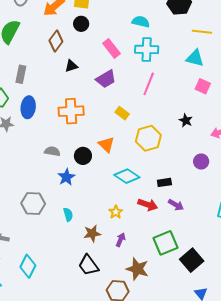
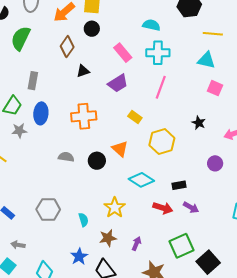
blue star: (66, 177) -> (79, 256), moved
yellow star: (116, 212) -> (115, 208), moved, size x1.5

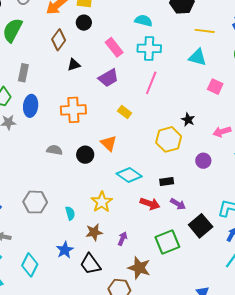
pink square: (215, 88) -> (215, 87), moved
yellow hexagon: (162, 142) -> (169, 139), moved
black square: (208, 262) -> (201, 226), moved

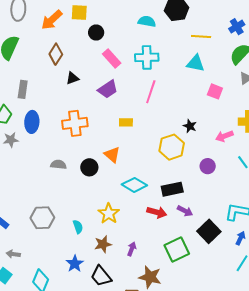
cyan semicircle: (143, 21) -> (147, 21), moved
black circle: (84, 23) -> (96, 32), moved
yellow rectangle: (125, 112) -> (126, 122), turned -32
black rectangle: (167, 181) -> (172, 189), size x1.5

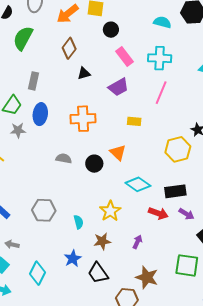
purple arrow: (132, 249) -> (137, 242), moved
green square: (177, 250) -> (187, 265), moved, turned 30

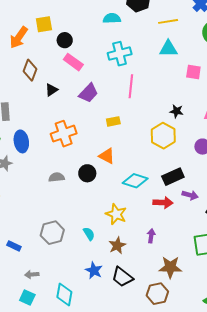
pink rectangle: (125, 57) -> (73, 62), moved

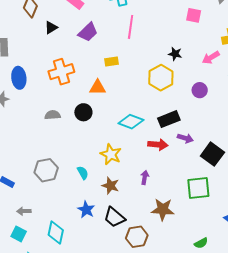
orange triangle: (107, 156) -> (98, 87), moved, turned -30
brown star: (117, 245) -> (110, 186), turned -30
brown hexagon: (157, 294) -> (137, 237), moved

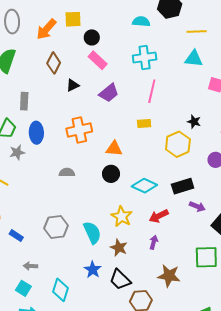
yellow rectangle: (112, 62) -> (144, 124), moved
black circle: (83, 112) -> (111, 174), moved
red arrow: (158, 145) -> (159, 216), moved, turned 144
cyan semicircle: (83, 173) -> (92, 233), size x1.6

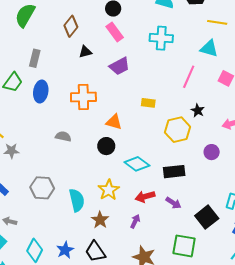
pink line: (152, 91) -> (189, 77), moved
gray star: (17, 152) -> (11, 151), moved
purple arrow: (197, 207) -> (173, 203), moved
blue star: (93, 270) -> (65, 250), moved

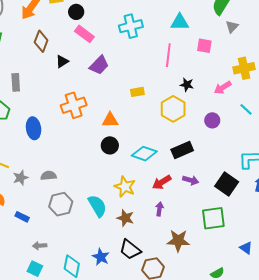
blue ellipse: (41, 92) -> (34, 128), moved
gray semicircle: (63, 136) -> (49, 176), moved

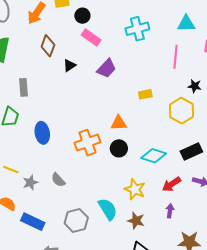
orange cross: (74, 105) -> (87, 143), moved
gray semicircle: (49, 176) -> (58, 180), turned -126
gray hexagon: (61, 204) -> (76, 220), moved
blue rectangle: (22, 217) -> (33, 222), size x1.6

